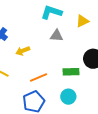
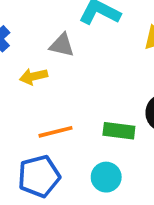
gray triangle: (57, 36) -> (62, 45), moved

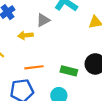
gray triangle: (62, 45) -> (43, 20), turned -48

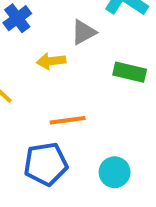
green rectangle: (69, 71) -> (130, 72), moved

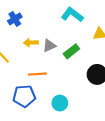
gray triangle: (84, 32) -> (49, 46), moved
green rectangle: (130, 72) -> (71, 51), turned -56

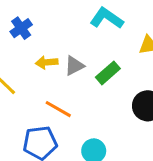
orange line: (37, 74) -> (58, 109), turned 36

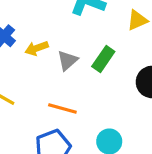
yellow arrow: (47, 62) -> (37, 48), moved

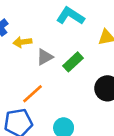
orange line: (62, 108) -> (32, 94), turned -70

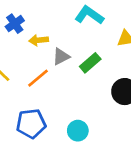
orange line: (32, 94) -> (38, 78), moved

